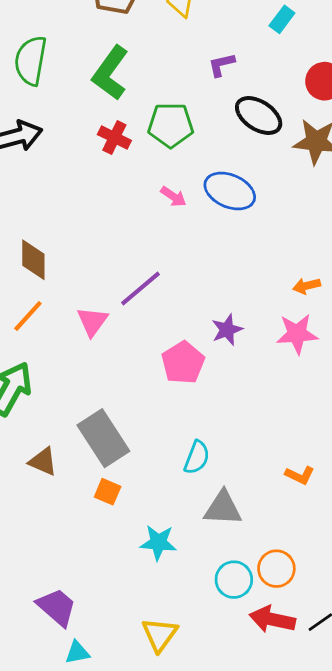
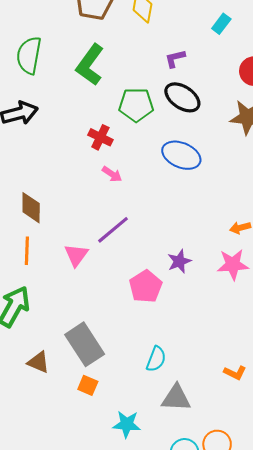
black ellipse: (259, 116) -> (182, 97), moved
red cross: (114, 137) -> (100, 137), moved
pink arrow: (173, 197) -> (112, 174), moved
orange line: (28, 316) -> (27, 251), turned -40

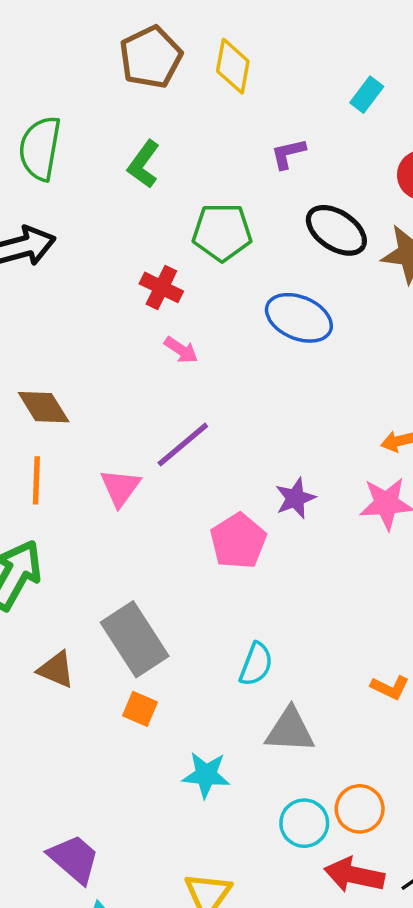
green L-shape: (90, 65) -> (144, 164), size x0.7
black ellipse: (182, 97) -> (336, 230), moved
brown diamond: (31, 208) -> (44, 407), turned -32

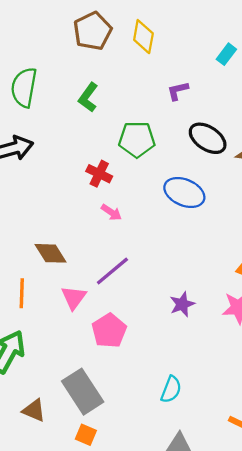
brown diamond: (44, 407) -> (51, 253), moved
pink pentagon: (238, 541) -> (109, 331), moved
cyan semicircle: (256, 664) -> (171, 389), moved

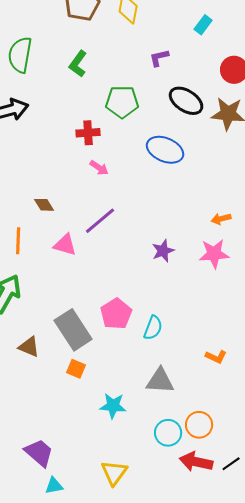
red cross: (99, 174) -> (88, 133), turned -30
brown diamond: (51, 253) -> (44, 205), size x0.7
pink triangle: (74, 298) -> (65, 245), turned -50
pink pentagon: (109, 331) -> (116, 314), moved

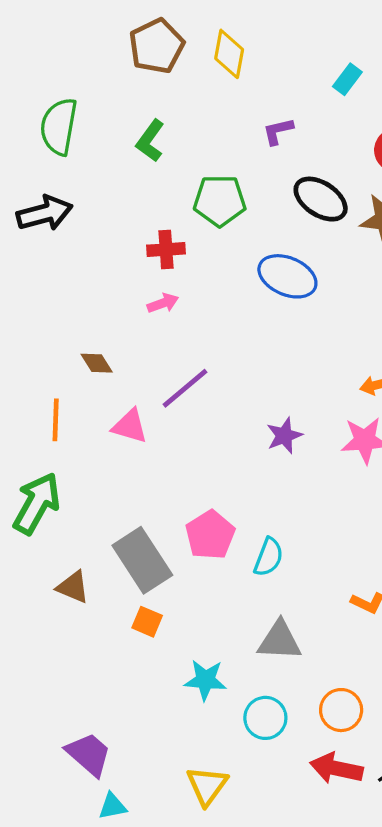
pink arrow: (99, 168) -> (163, 303), moved, turned -54
cyan circle: (168, 433) -> (265, 718), moved

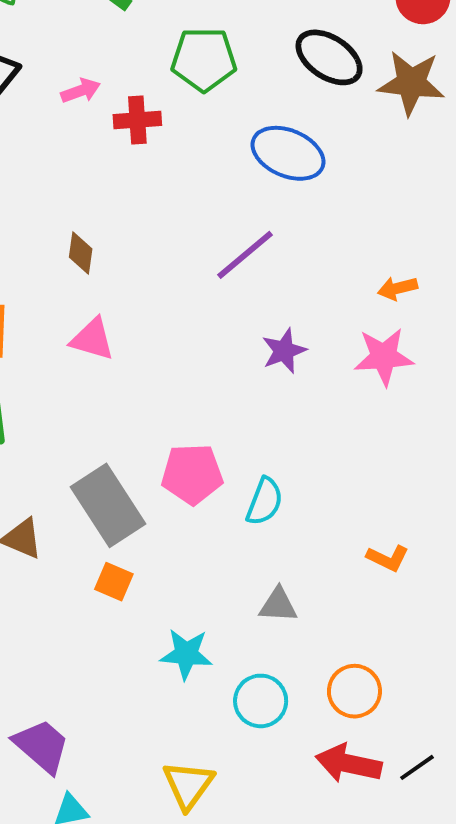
pink arrow: (163, 303) -> (81, 91), moved
brown diamond: (97, 363) -> (81, 253), moved, turned 40
purple line: (185, 388) -> (245, 255), moved
pink pentagon: (210, 535) -> (192, 474), turned 30
gray triangle: (280, 641) -> (278, 605), size x0.7

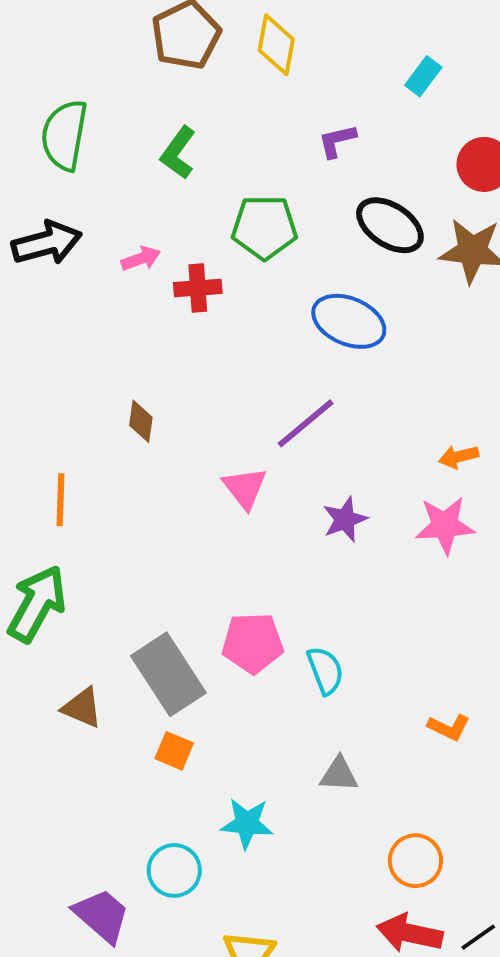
pink triangle: (92, 339) -> (245, 488), moved, turned 36
cyan semicircle: (264, 501) -> (325, 670), turned -42
cyan circle: (261, 701) -> (174, 870), moved

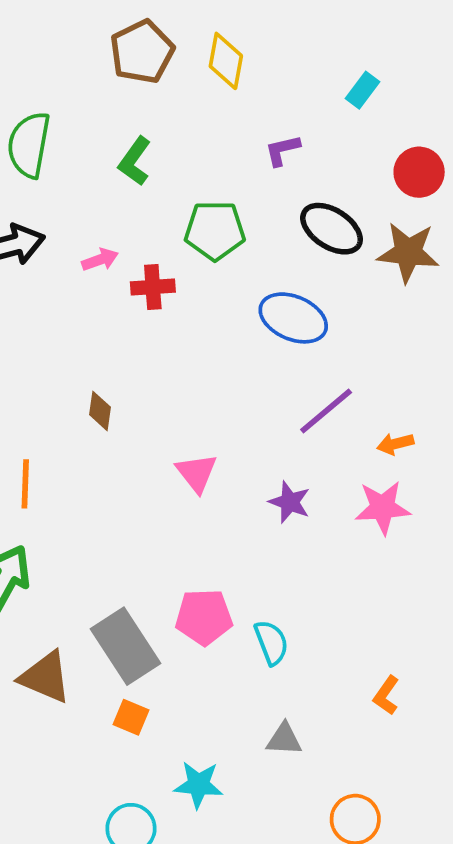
purple line: (306, 423) -> (326, 411), moved
purple star: (345, 519) -> (290, 502), turned -30
brown triangle: (82, 708) -> (45, 677), size x1.4
orange L-shape: (449, 727) -> (386, 695), turned 99

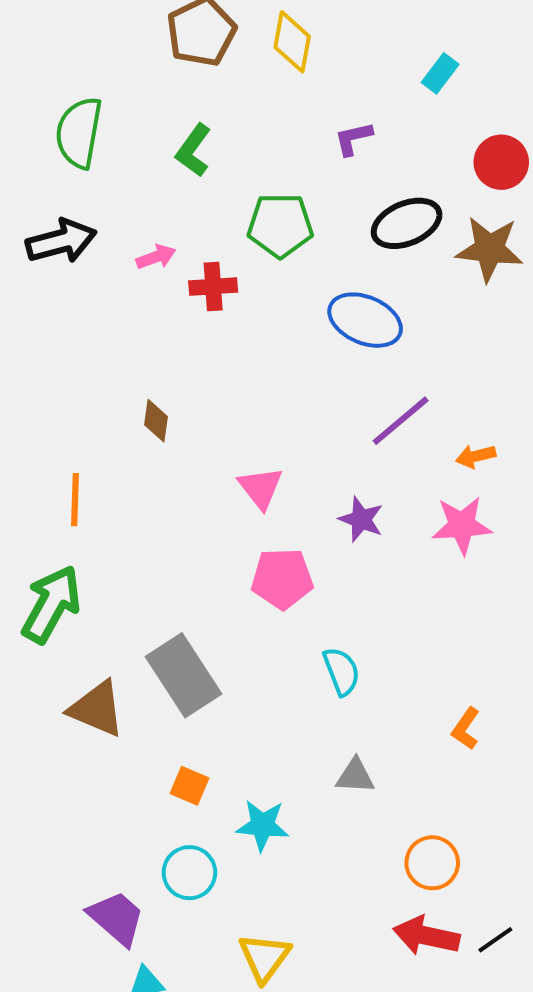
black ellipse: (332, 229) -> (407, 223), turned -56
pink pentagon: (204, 617) -> (282, 579), moved
orange square: (131, 717) -> (189, 786), moved

